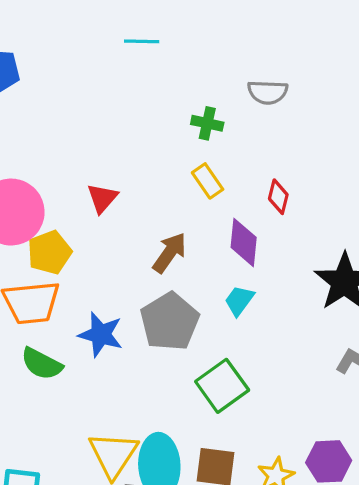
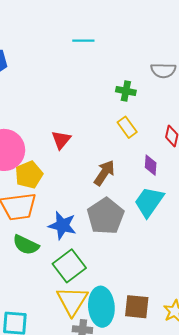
purple diamond: (244, 242) -> (151, 165), size x0.7
cyan trapezoid: (239, 301) -> (149, 202), size x1.6
green square: (222, 386) -> (69, 266), moved

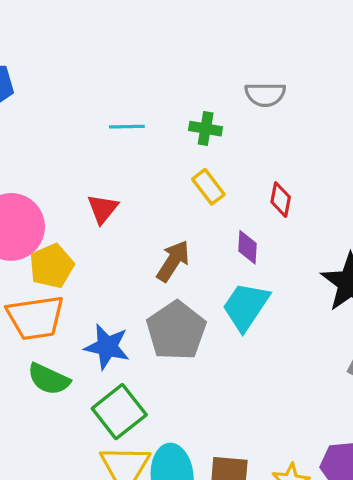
cyan line: (83, 41) -> (127, 127), moved

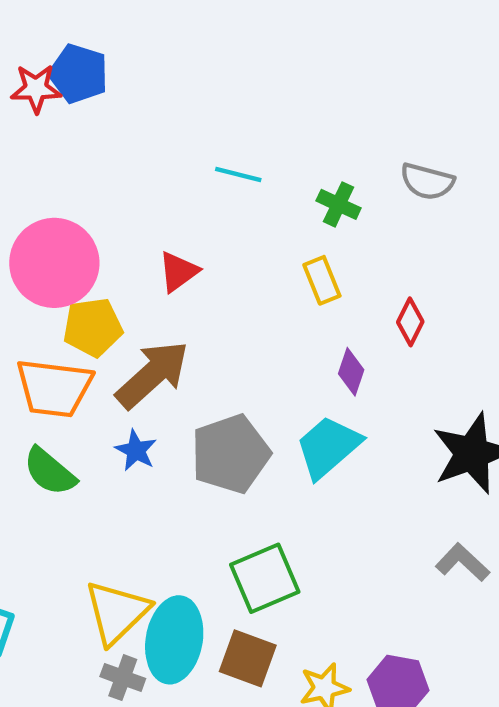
brown arrow: (173, 261) -> (152, 375), moved, size x1.4
blue star: (107, 347) -> (136, 450), size x0.7
green square: (119, 412) -> (265, 578), moved

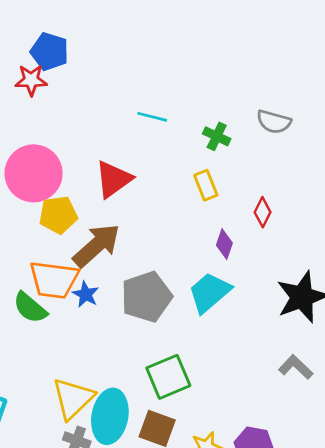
red star: (36, 89) -> (31, 80), moved
red triangle: (178, 272) -> (113, 179), size x1.4
orange trapezoid: (54, 388) -> (54, 280), moved

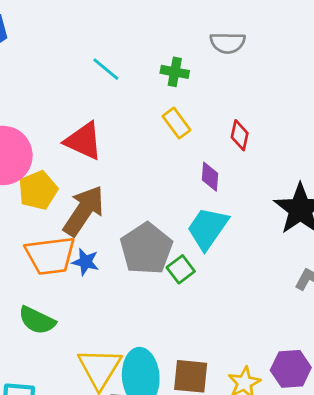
cyan line: (152, 117) -> (106, 69), turned 40
red triangle: (113, 179) -> (84, 141), turned -45
green semicircle: (30, 308) -> (37, 320), moved
green square: (168, 377) -> (181, 269), moved, size x0.6

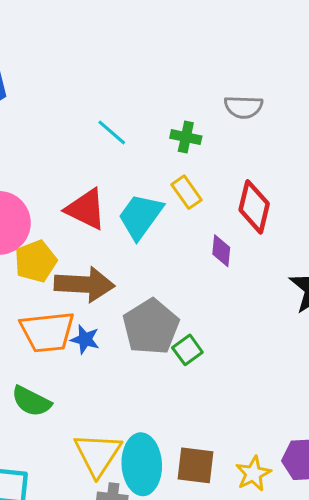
red diamond: (240, 135) -> (254, 207), size x1.6
brown arrow: (84, 211) -> (84, 284), turned 58
cyan trapezoid: (208, 228) -> (140, 216), moved

